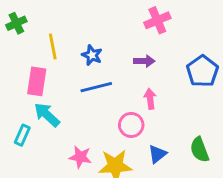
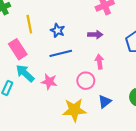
pink rectangle: (37, 81) -> (18, 49), turned -42
pink star: (80, 157) -> (49, 82), moved

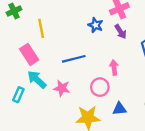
blue star: (58, 30) -> (96, 25), moved
purple arrow: (95, 35) -> (121, 32), moved, turned 56
blue triangle: (105, 102) -> (119, 109), turned 32

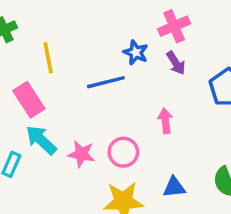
blue line: (74, 59) -> (106, 82), moved
pink circle: (100, 87) -> (123, 152), moved

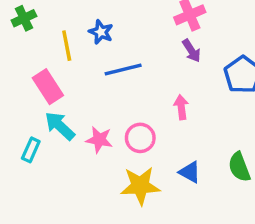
blue star: (136, 52) -> (101, 32), moved
blue triangle: (174, 187) -> (190, 172), turned 35

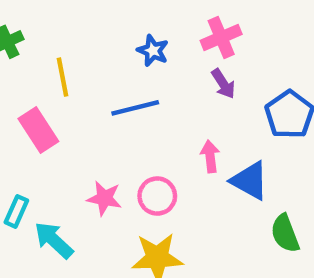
blue star: (101, 32) -> (153, 51), moved
cyan arrow: (60, 126) -> (54, 240), moved
blue triangle: (190, 172) -> (250, 181), moved, size x1.4

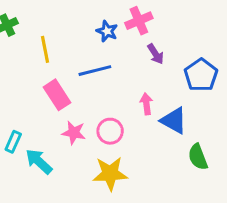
pink cross: (221, 37) -> (139, 21), moved
pink rectangle: (38, 130) -> (57, 95), moved

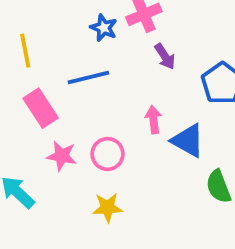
yellow star: (110, 174) -> (108, 208), size x0.7

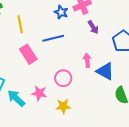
pink star: (62, 156) -> (39, 93), moved

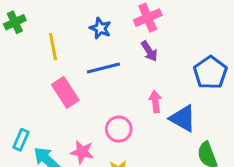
blue star: (61, 12) -> (100, 28), moved
purple arrow: (93, 27) -> (149, 51), moved

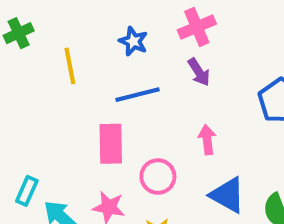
pink rectangle: (65, 92) -> (111, 144), moved, turned 32
blue triangle: (183, 118) -> (228, 195), moved

